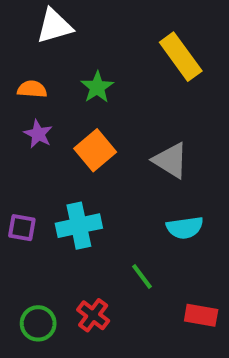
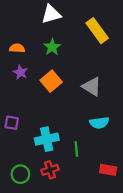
white triangle: (54, 26) -> (51, 14), moved
cyan cross: (79, 226) -> (47, 139), moved
green line: (142, 277) -> (76, 149), turned 32
red cross: (93, 315) -> (50, 170), turned 35

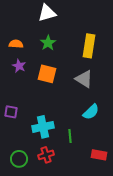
yellow rectangle: (97, 31) -> (89, 46), moved, turned 45
orange square: (51, 81) -> (47, 74), turned -36
cyan semicircle: (99, 123) -> (91, 112), turned -36

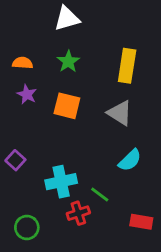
purple square: (11, 112) -> (15, 160), turned 32
green line: (70, 136) -> (100, 195), turned -48
red cross: (46, 155) -> (78, 213), moved

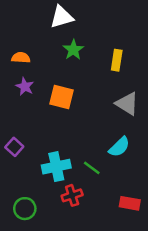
green star: (68, 61) -> (73, 50), moved
yellow rectangle: (127, 66) -> (117, 60), size x0.7
gray triangle: (120, 113) -> (127, 104), moved
green line: (100, 195) -> (92, 168), moved

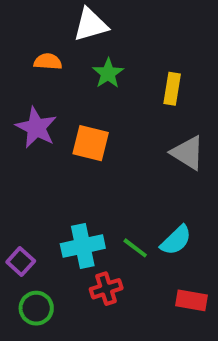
orange semicircle: (21, 58) -> (48, 62), moved
purple star: (25, 86) -> (36, 128), size x1.5
purple square: (14, 147) -> (21, 262), moved
cyan semicircle: (119, 147) -> (176, 240), moved

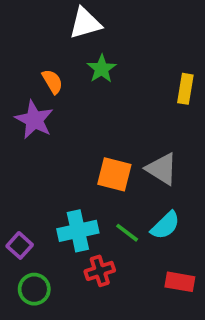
orange semicircle: (48, 62) -> (52, 82), moved, turned 55
yellow rectangle: (172, 89) -> (185, 89), moved
orange square: (91, 143) -> (114, 174), moved
gray triangle: (188, 153) -> (162, 169), moved

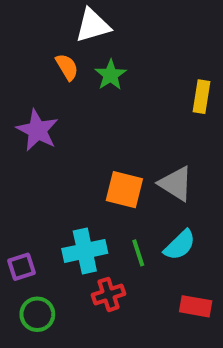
orange semicircle: (52, 82) -> (67, 67), moved
green line: (127, 233) -> (138, 253), turned 35
purple square: (20, 245) -> (22, 267), turned 30

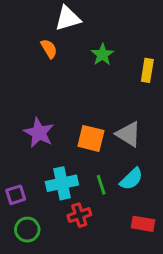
green star: (111, 75) -> (102, 55), moved
purple star: (37, 130) -> (39, 133), moved

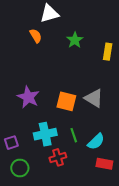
cyan semicircle: (131, 179) -> (96, 142), moved

